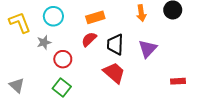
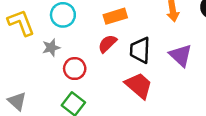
purple triangle: (148, 49) -> (181, 55), turned -30

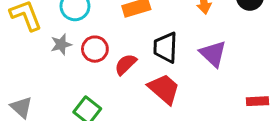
red semicircle: (107, 44) -> (126, 64), moved
red circle: (75, 69) -> (95, 49), moved

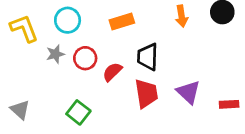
purple triangle: (213, 54) -> (188, 92), moved
red trapezoid: (164, 89) -> (146, 93), turned 40

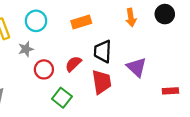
red circle: (85, 58) -> (44, 69), moved
purple triangle: (188, 92) -> (137, 67), moved
green square: (78, 112) -> (62, 98), moved

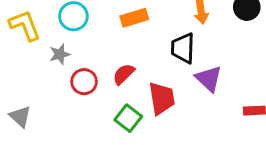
black trapezoid: (103, 51) -> (183, 48), moved
green square: (62, 98) -> (128, 118), moved

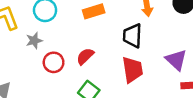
purple triangle: (209, 79) -> (176, 60), moved
red trapezoid: (162, 98) -> (132, 70), moved

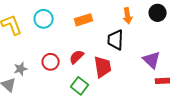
gray star: (34, 41) -> (21, 69), moved
red trapezoid: (132, 70) -> (103, 67), moved

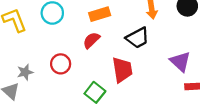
black trapezoid: (116, 40) -> (138, 38), turned -120
red semicircle: (77, 57) -> (91, 40), moved

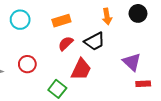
red semicircle: (91, 40) -> (66, 43), moved
red trapezoid: (122, 70) -> (81, 69), turned 35

